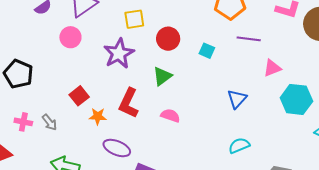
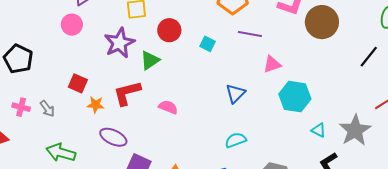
green triangle: (162, 76) -> (150, 60), moved
red square: (79, 96) -> (78, 83), turned -30
red L-shape: (129, 103) -> (127, 93), turned 48

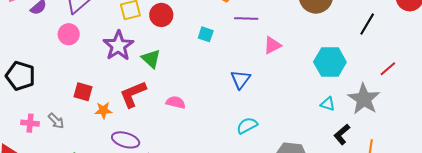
red circle: (169, 30) -> (161, 15), moved
green triangle: (150, 60) -> (151, 59), turned -35
cyan hexagon: (295, 97) -> (330, 62), moved

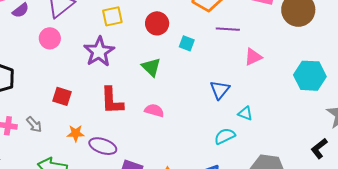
red circle: (161, 15) -> (157, 23), moved
green triangle: (151, 59) -> (151, 67), moved
red L-shape: (133, 94) -> (112, 101), turned -72
cyan triangle: (328, 104) -> (245, 113), moved
orange star: (103, 110) -> (76, 133), moved

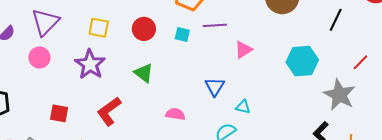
yellow square: (112, 16) -> (99, 28), turned 30
cyan square: (187, 43) -> (182, 34), moved
red L-shape: (112, 101) -> (109, 111), turned 64
pink semicircle: (154, 110) -> (175, 114), moved

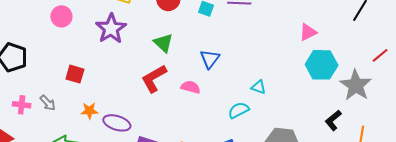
pink triangle: (243, 50) -> (308, 32), moved
cyan hexagon: (302, 61) -> (322, 65), moved
blue triangle: (215, 87) -> (210, 59), moved
red L-shape: (109, 111) -> (154, 79), moved

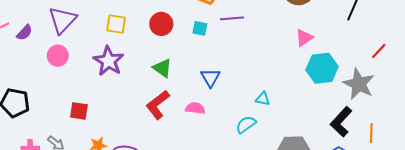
black L-shape: (333, 120) -> (341, 122), size x1.4

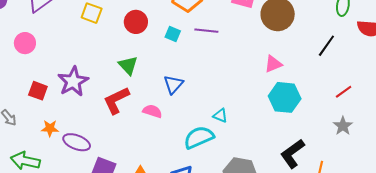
pink circle: (58, 56) -> (25, 43), moved
purple star: (108, 61) -> (73, 81), moved
gray star: (359, 84) -> (343, 126), moved, size x0.6
cyan semicircle: (246, 125) -> (199, 137), size x1.4

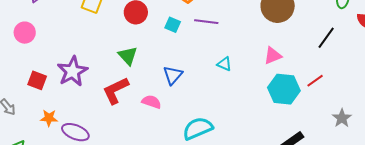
red line: (344, 92) -> (315, 81), moved
cyan triangle: (220, 116) -> (224, 64), moved

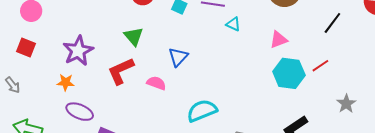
cyan triangle: (224, 64) -> (233, 24), moved
red square: (37, 80) -> (26, 48), moved
orange star: (49, 118) -> (66, 82), moved

